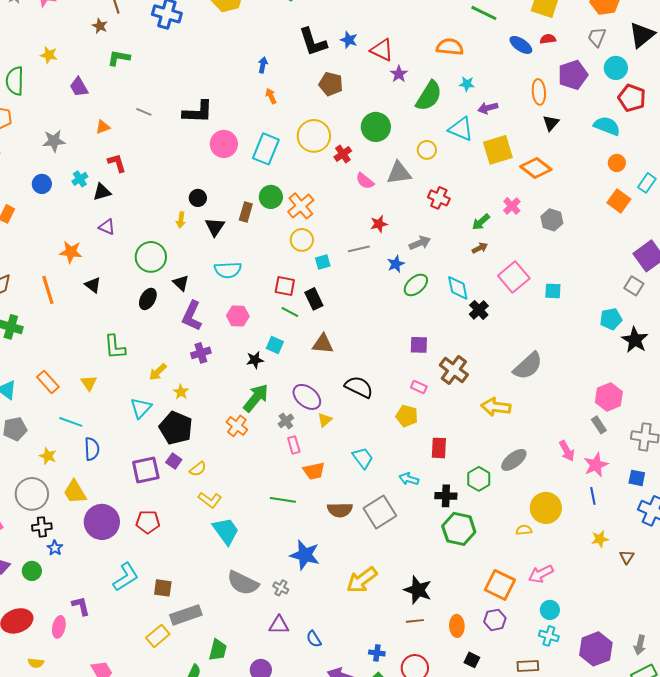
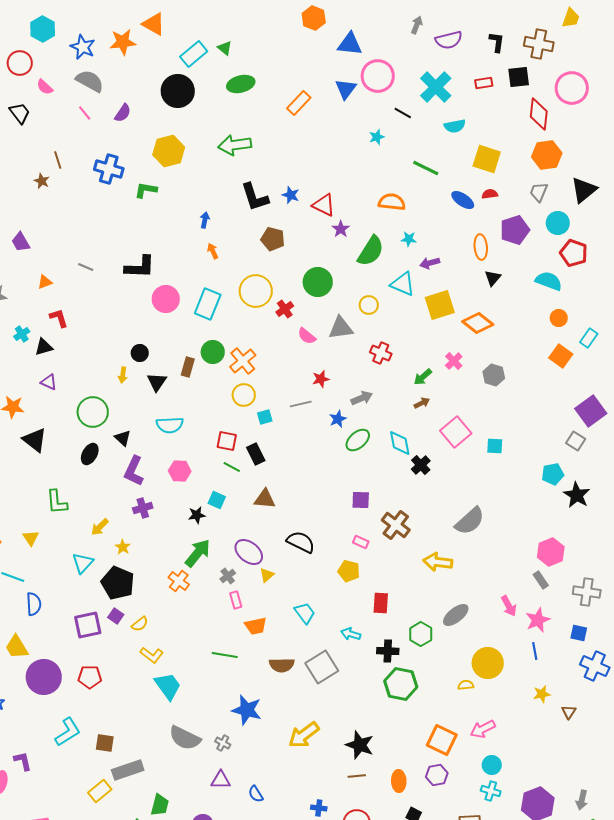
green L-shape: (119, 58) -> (146, 190), moved
black triangle: (93, 285) -> (35, 440), size x1.5

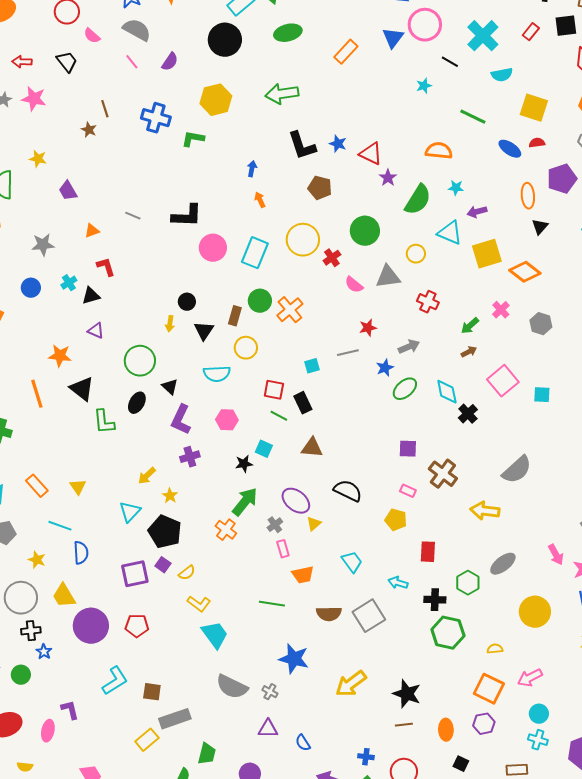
red rectangle: (484, 83) -> (531, 32), turned -42
yellow circle: (244, 395) -> (246, 348), moved
green L-shape: (57, 502) -> (104, 422), moved
yellow semicircle: (466, 685) -> (495, 649), moved

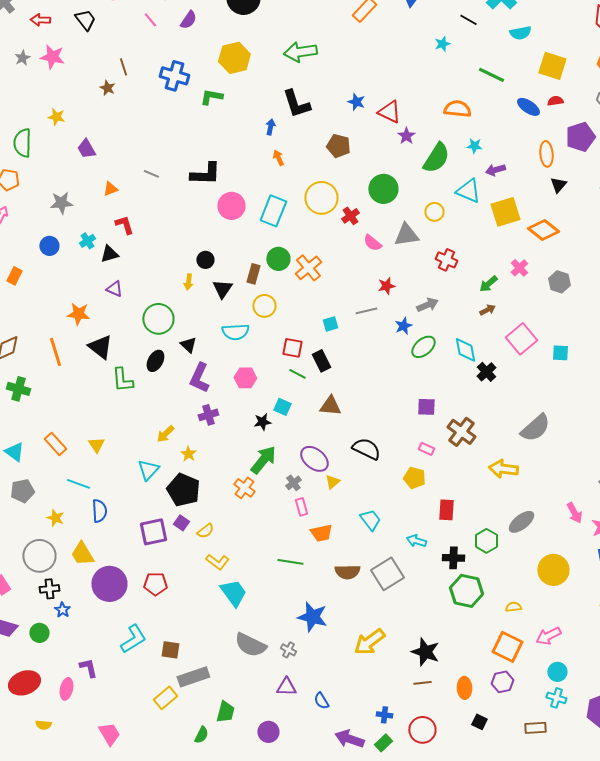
black L-shape: (302, 146) -> (296, 104), moved

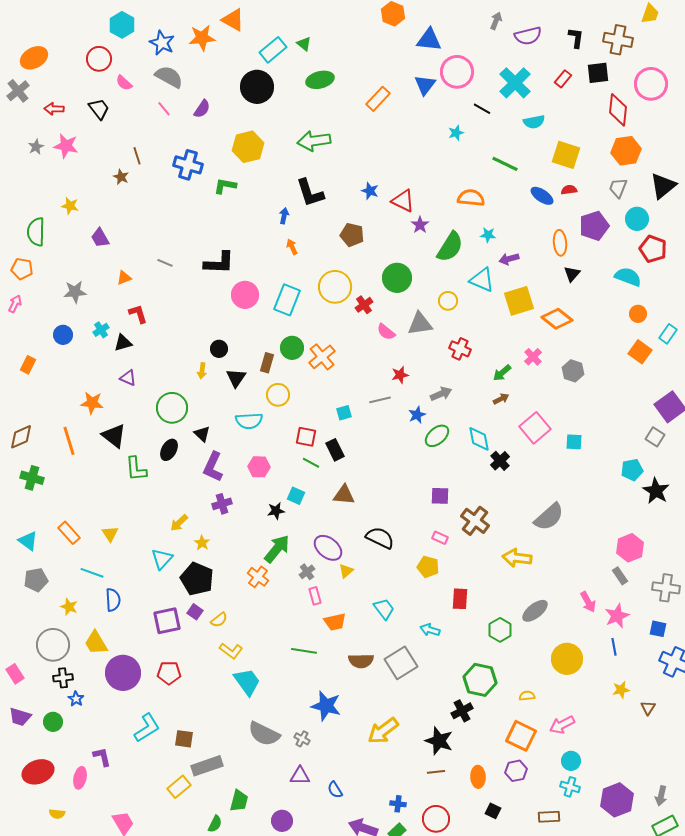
black cross: (453, 558) -> (462, 711), moved, turned -30

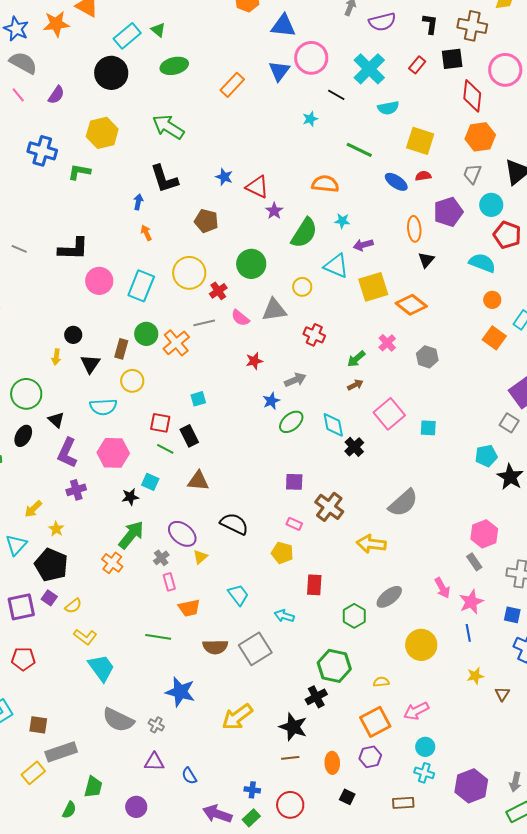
green arrow: (314, 141) -> (168, 127), turned 40
gray line: (380, 400) -> (204, 323), moved
pink hexagon: (259, 467) -> (113, 453), size x1.4
orange square: (521, 736) -> (375, 722), turned 36

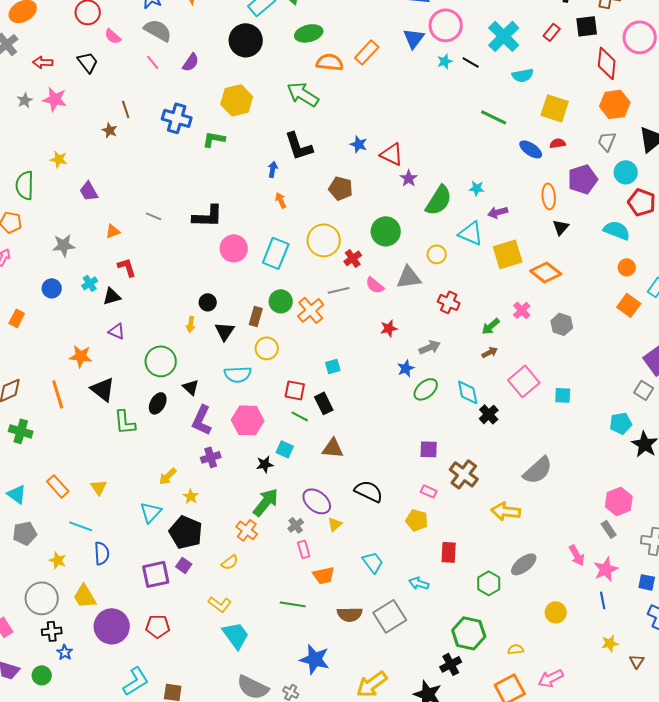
cyan star: (310, 119) -> (445, 61), moved
orange semicircle: (325, 184) -> (330, 62), moved
yellow semicircle: (73, 606) -> (230, 562), moved
yellow circle: (421, 645) -> (556, 612), size x0.7

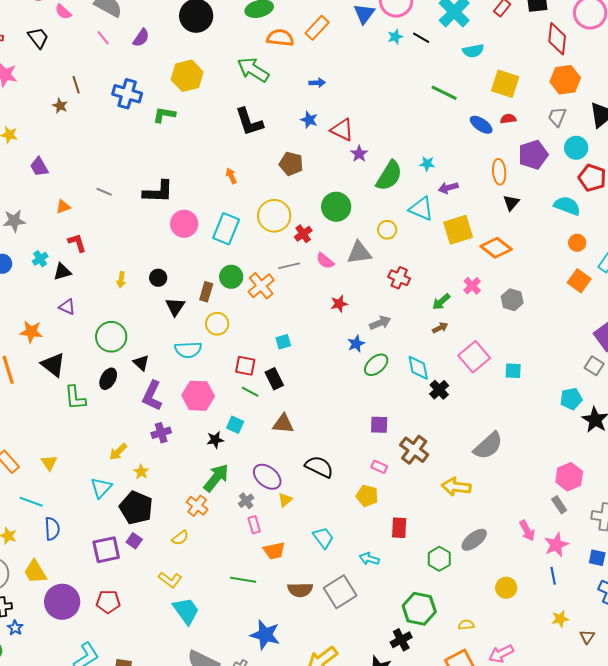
blue arrow: (273, 169) -> (317, 83), moved, turned 77
yellow arrow: (191, 324) -> (121, 280), moved

